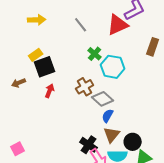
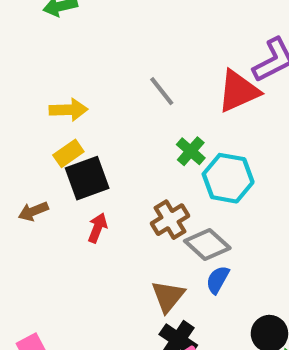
yellow arrow: (37, 20) -> (68, 110), moved
brown triangle: (112, 135) -> (168, 296), moved

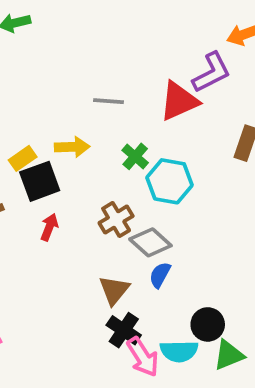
gray line: (162, 91) -> (108, 101), turned -48
yellow arrow: (68, 110) -> (72, 147), moved

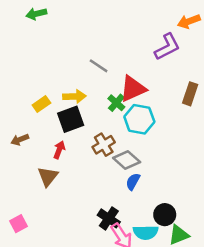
gray line: (108, 101) -> (99, 66), turned 30
red triangle: (179, 101) -> (133, 89), moved
black square: (40, 181) -> (71, 119), moved
brown triangle: (114, 290) -> (48, 176), moved

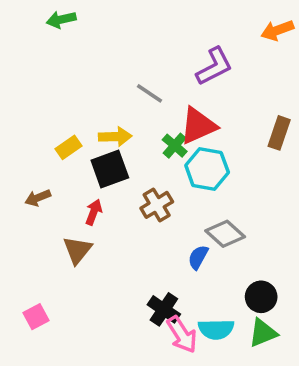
purple L-shape: (167, 47) -> (214, 66), moved
gray diamond: (127, 160) -> (225, 234), moved
black circle: (165, 215) -> (261, 297), moved

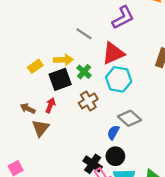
green cross: (175, 146) -> (84, 72), moved
brown arrow: (38, 198) -> (28, 109), moved, turned 48
black circle: (261, 297) -> (115, 156), moved

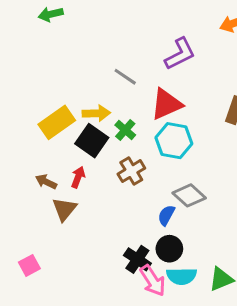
yellow rectangle: (35, 66) -> (57, 122), size x1.6
black square: (60, 79) -> (92, 141), turned -35

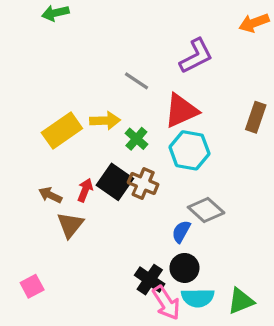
black square: (92, 141) -> (115, 182), moved
brown cross: (131, 171) -> (143, 184), turned -36

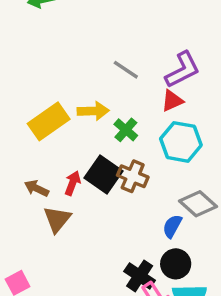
purple L-shape: (196, 56) -> (183, 70), moved
red triangle: (181, 111) -> (172, 101), size x0.6

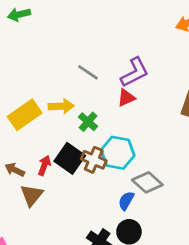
cyan hexagon: (181, 142) -> (118, 153), moved

